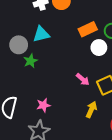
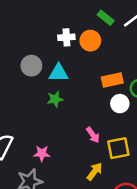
gray circle: (19, 45) -> (31, 66), moved
green star: (30, 61) -> (55, 99), moved

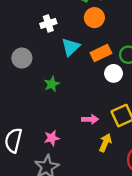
orange circle: (90, 41) -> (94, 18), moved
cyan triangle: (59, 73) -> (71, 47), moved, turned -30
pink arrow: (93, 135) -> (90, 119), moved, turned -42

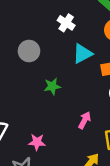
white cross: (48, 23) -> (66, 23), turned 35
pink arrow: (90, 119) -> (85, 120), moved, turned -77

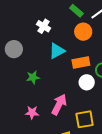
pink arrow: (85, 120) -> (59, 104), size x1.5
pink star: (37, 142) -> (32, 113), moved

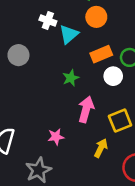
cyan triangle: (57, 51) -> (69, 34), moved
green star: (33, 77) -> (71, 78), moved
pink star: (32, 113) -> (56, 137), moved

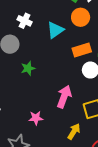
white cross: (48, 20) -> (25, 21), moved
green star: (71, 78) -> (28, 68), moved

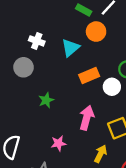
orange rectangle: (82, 50) -> (89, 75), moved
green star: (28, 68) -> (46, 100), moved

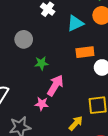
gray circle: (24, 67) -> (24, 39), moved
pink arrow: (87, 118) -> (55, 85), moved

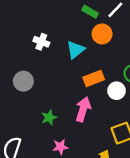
green star: (41, 63) -> (49, 118), moved
pink arrow: (55, 85) -> (83, 109), moved

